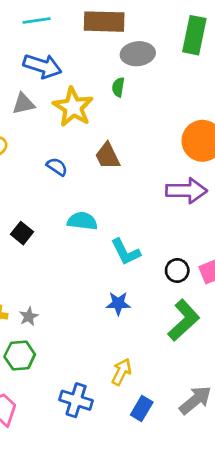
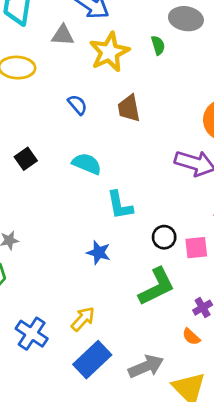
green semicircle: (118, 87) -> (158, 45), turned 138
blue rectangle: (142, 408) -> (92, 360), size x1.5

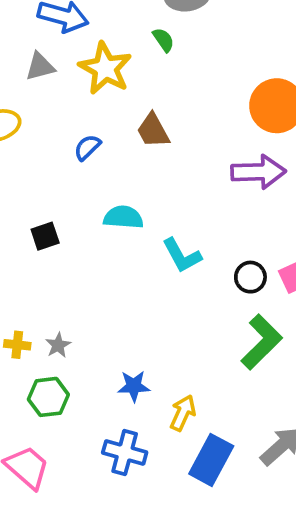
blue semicircle: (77, 105) -> (87, 147), turned -75
black square: (26, 159) -> (45, 236), turned 35
blue star: (99, 253) -> (134, 386), moved

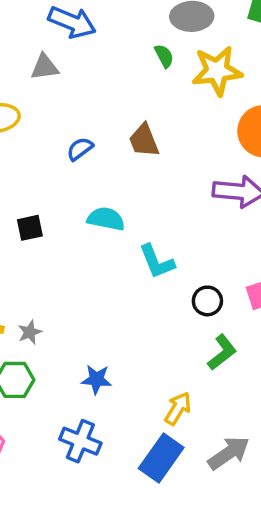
yellow star: (105, 68) -> (217, 71), moved, turned 30
black circle: (250, 277) -> (207, 301), moved
green L-shape: (261, 342) -> (222, 352), size x0.7
yellow arrow: (183, 413) -> (178, 408), moved

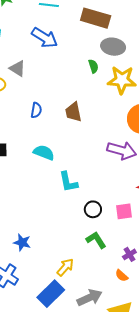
gray triangle: (45, 67) -> (17, 68), moved, turned 30
blue semicircle: (80, 149) -> (36, 110), turned 126
green L-shape: (222, 352) -> (96, 240), turned -95

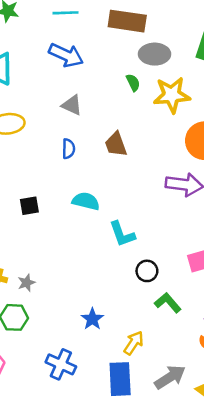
gray triangle: (17, 68) -> (72, 105), moved
black circle: (93, 209) -> (147, 271), moved
blue star: (22, 242) -> (92, 319), moved, turned 30
blue rectangle: (51, 294) -> (120, 379), turned -40

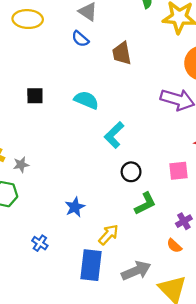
blue semicircle: (68, 149) -> (80, 39), moved, turned 120
cyan L-shape: (122, 234) -> (114, 135), turned 56
green L-shape: (168, 303) -> (145, 204), turned 95
blue cross: (61, 364) -> (40, 243), size x0.6

